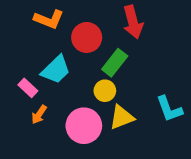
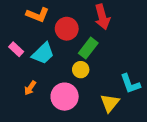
pink rectangle: (28, 88) -> (16, 49), moved
yellow triangle: (122, 117) -> (110, 103), moved, turned -30

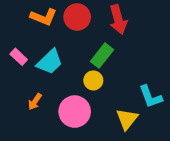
red circle: (67, 29) -> (77, 17), moved

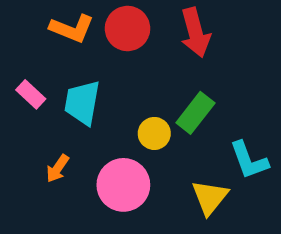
green rectangle: (102, 56) -> (195, 113), moved
cyan trapezoid: (50, 62) -> (82, 103), turned 144

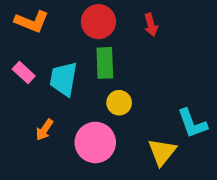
orange L-shape: (72, 29) -> (32, 22), moved
red arrow: (195, 33) -> (151, 25), size x0.6
green rectangle: (195, 113) -> (105, 63), moved, turned -40

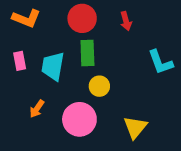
pink rectangle: (24, 73) -> (20, 61), turned 36
cyan L-shape: (192, 123) -> (160, 62), moved

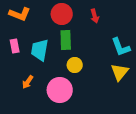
yellow triangle: (135, 127) -> (120, 72), moved

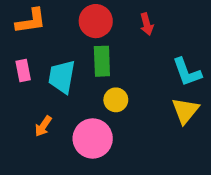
orange L-shape: (20, 14) -> (31, 21), turned -30

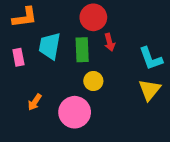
red circle: (96, 21) -> (93, 17), moved
red arrow: (147, 24) -> (110, 42), moved
cyan trapezoid: (62, 77) -> (50, 46), moved

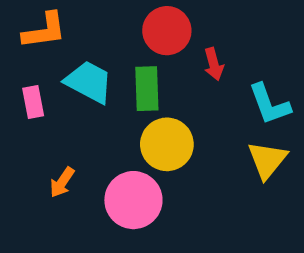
red arrow: (110, 42) -> (214, 64), moved
cyan trapezoid: (50, 46) -> (89, 82), turned 108
yellow circle: (93, 81) -> (167, 144), size x1.5

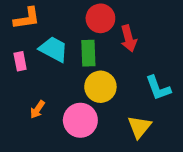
red arrow: (214, 64) -> (129, 38), size x1.4
cyan L-shape: (269, 104) -> (158, 88), moved
yellow triangle: (267, 160) -> (139, 127), moved

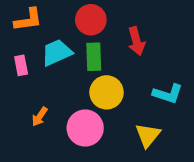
red circle: (100, 18) -> (91, 20), moved
cyan trapezoid: (54, 49) -> (57, 53), turned -52
cyan L-shape: (158, 88) -> (168, 94), turned -52

